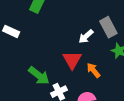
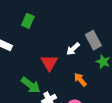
red triangle: (72, 60) -> (49, 63), moved

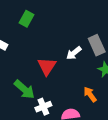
orange arrow: (80, 80) -> (90, 94), moved

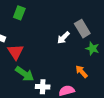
red triangle: (47, 66) -> (15, 52), moved
white cross: (43, 107) -> (43, 87), turned 32

